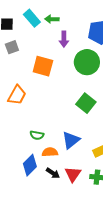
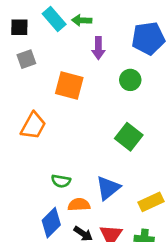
green circle: (87, 62) -> (130, 80), size x0.6

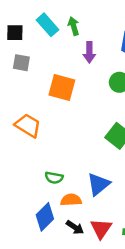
green arrow: (82, 20) -> (74, 26), turned 72
gray square: (26, 59) -> (21, 63), turned 30
orange trapezoid: (33, 126) -> (28, 125), turned -88

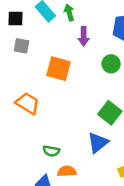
blue triangle: (98, 184) -> (98, 143), moved

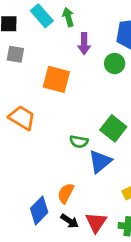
green circle: (111, 64) -> (115, 63), moved
green semicircle: (51, 151) -> (79, 142), moved
orange semicircle: (67, 171) -> (66, 193), turned -60

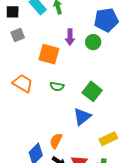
purple arrow: (84, 44) -> (70, 37), moved
gray square: (15, 54) -> (18, 35), turned -32
green semicircle: (79, 142) -> (57, 86), moved

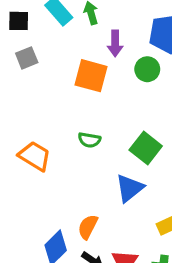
purple arrow: (70, 37) -> (115, 43), moved
orange square: (49, 54) -> (91, 76), moved
orange trapezoid: (23, 83) -> (35, 156), moved

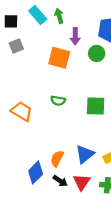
green square: (146, 148) -> (96, 106), turned -36
blue triangle: (130, 188) -> (85, 154), moved

